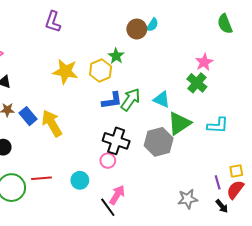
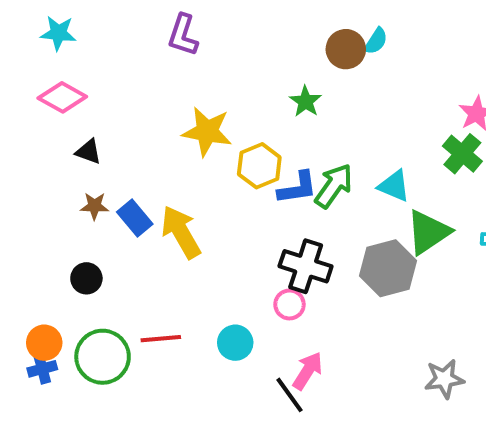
yellow hexagon: (101, 70) -> (259, 166), moved

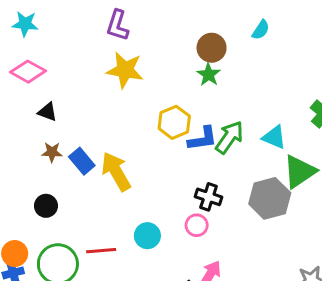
brown circle: (346, 49) -> (212, 48), moved
yellow star: (207, 132) -> (125, 70), moved
black cross: (306, 266) -> (209, 197), size x0.7
cyan circle: (235, 343) -> (147, 236), moved

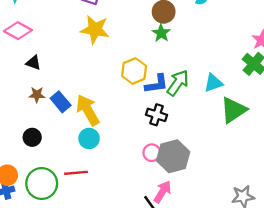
cyan triangle: (274, 137) -> (213, 83), turned -42
black cross: (209, 197) -> (157, 115), moved
gray hexagon: (270, 198) -> (173, 156), moved
cyan circle: (147, 236) -> (89, 138), moved

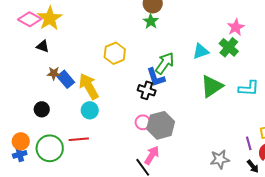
yellow star: (95, 30) -> (50, 18), moved, turned 30
yellow hexagon: (134, 71) -> (115, 53), moved
cyan triangle: (213, 83) -> (201, 51), moved
blue L-shape: (157, 84) -> (156, 77), moved, turned 80
brown star: (37, 95) -> (54, 73), moved

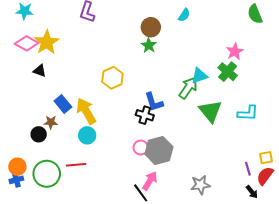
green arrow: (165, 63) -> (188, 88), moved
brown star: (54, 73) -> (51, 122), moved
green triangle: (212, 86) -> (210, 111), turned -35
gray star: (220, 159) -> (200, 185), moved

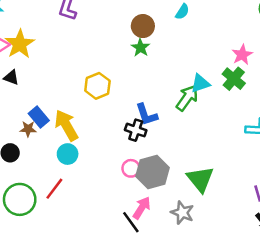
green triangle: (210, 111) -> (200, 179), moved
brown star: (51, 122) -> (28, 129), moved
red line: (76, 165) -> (54, 189), turned -48
gray star: (200, 185) -> (182, 213), moved, turned 30

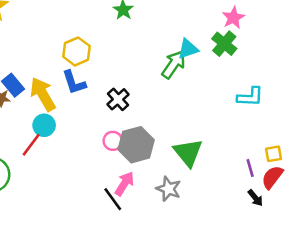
blue L-shape: (146, 115) -> (74, 83), moved
black cross: (136, 130) -> (118, 99), turned 30
red line: (54, 189) -> (31, 145), moved

